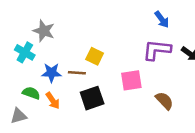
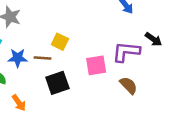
purple L-shape: (157, 50) -> (126, 52), moved
orange arrow: (53, 101) -> (19, 103), moved

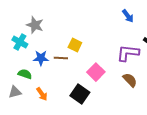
pink square: (96, 65) -> (96, 72), moved, turned -36
black square: (57, 83) -> (80, 94), moved, turned -36

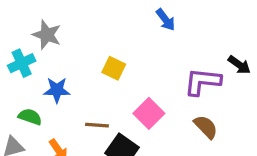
blue arrow: (128, 16) -> (166, 20), moved
cyan cross: (20, 42) -> (22, 63), turned 35
brown line: (61, 58) -> (97, 125), moved

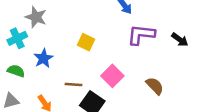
purple L-shape: (202, 82) -> (141, 35), moved
blue star: (57, 90) -> (43, 58), turned -30
green semicircle: (30, 117) -> (16, 71), moved

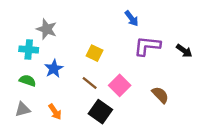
cyan cross: (17, 38) -> (29, 49), turned 30
brown line: (73, 85) -> (90, 83), moved, turned 35

